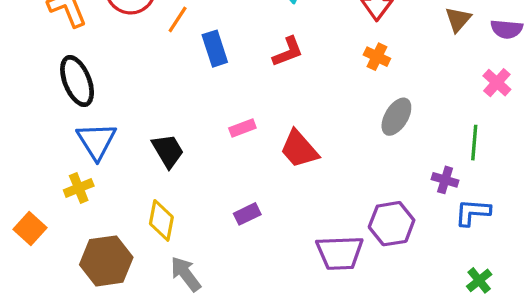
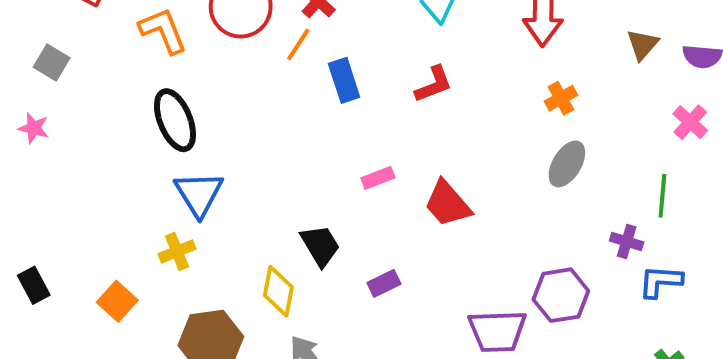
orange cross: (377, 57) -> (561, 98), moved, turned 35
black trapezoid: (168, 151) -> (320, 245), moved

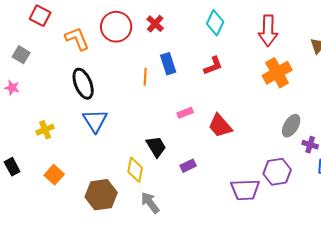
orange line: (298, 45) -> (145, 77), moved, turned -30
orange cross: (561, 98) -> (277, 73), size x1.8
gray ellipse: (567, 164) -> (291, 126), moved
yellow cross: (177, 251) -> (45, 130), moved

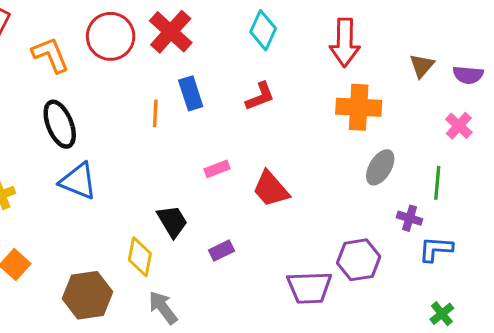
red cross: (155, 24) -> (171, 32), size x1.6
orange cross: (277, 73) -> (359, 107), turned 32
blue triangle: (95, 121) -> (78, 181), turned -36
gray ellipse: (291, 126) -> (380, 167), moved

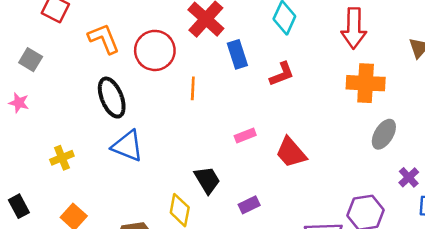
red circle: (111, 36) -> (155, 50), moved
blue rectangle: (191, 93) -> (237, 54), moved
purple cross: (410, 218) -> (409, 177), turned 30

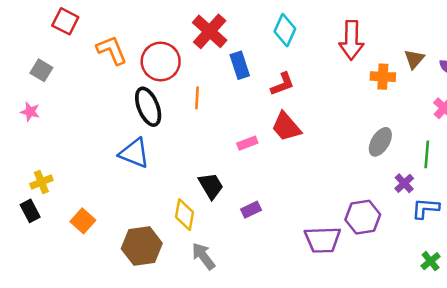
orange cross: (366, 83) -> (383, 77), moved, size x0.7
black ellipse: (112, 98) -> (148, 107), moved
red trapezoid: (291, 153) -> (286, 127), moved
yellow cross: (62, 158) -> (41, 182), moved

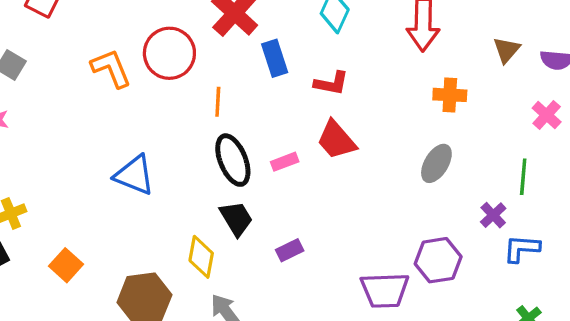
orange L-shape: (112, 50) -> (111, 68), moved
orange cross: (383, 77) -> (450, 95), moved
red L-shape: (282, 84) -> (331, 83), turned 32
black ellipse: (148, 107) -> (233, 160), moved
gray ellipse: (380, 142) -> (436, 163), moved

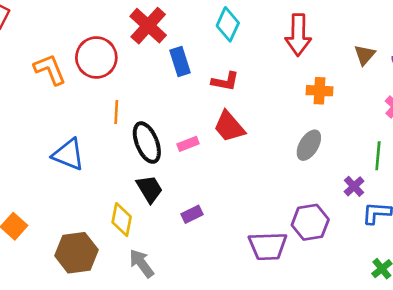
orange line: (218, 102) -> (116, 112), moved

